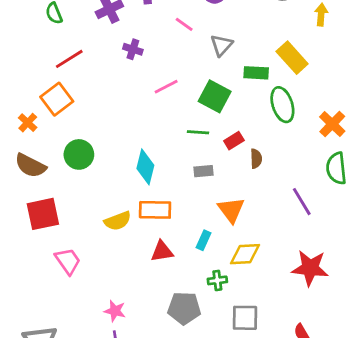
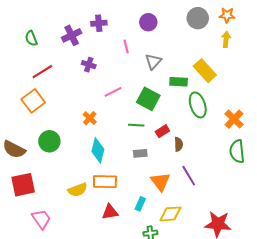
pink line: (184, 24) -> (126, 46), turned 40
orange cross: (28, 123) -> (90, 118), moved
purple line: (302, 202) -> (189, 176), moved

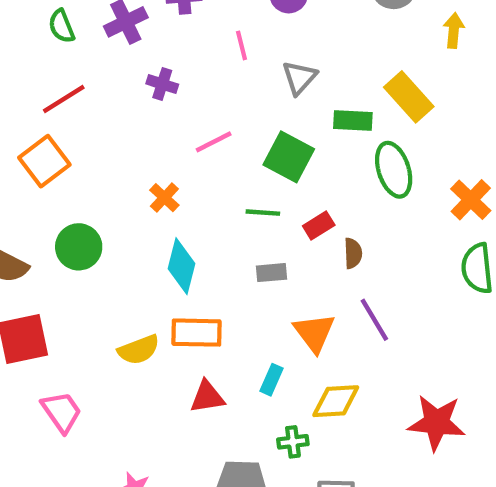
green semicircle: (31, 38) -> (62, 26), moved

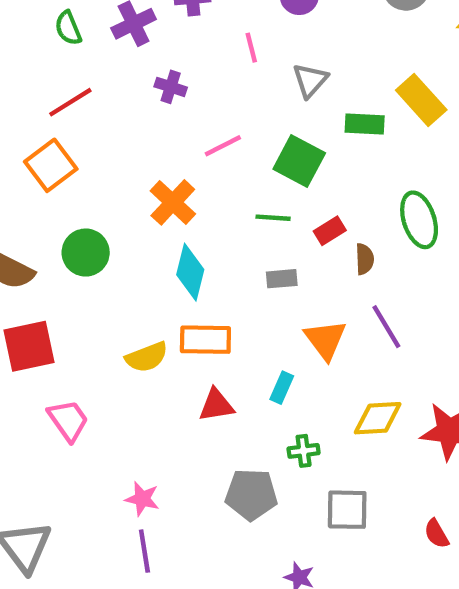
green ellipse: (394, 170) -> (419, 220), moved
orange cross: (164, 198) -> (173, 202), size x1.5
yellow diamond: (336, 401) -> (378, 418), moved

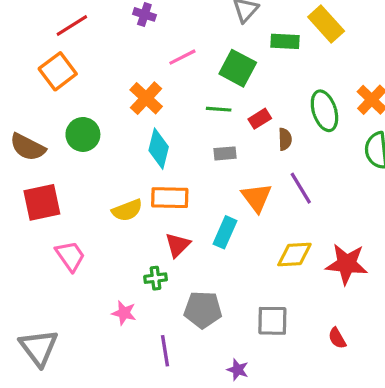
cyan rectangle: (282, 388) -> (225, 232), size x1.4
red triangle: (216, 405) -> (178, 245), turned -36
green cross: (304, 451) -> (156, 278), moved
purple line: (144, 551) -> (165, 351), moved

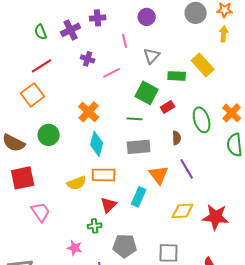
pink line: (182, 57) -> (112, 73), moved
red rectangle: (260, 119) -> (168, 107), moved
gray rectangle: (225, 153) -> (139, 147), size x1.6

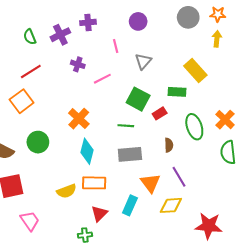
green rectangle: (177, 76) -> (177, 92), moved
yellow diamond: (183, 211) -> (171, 205), moved

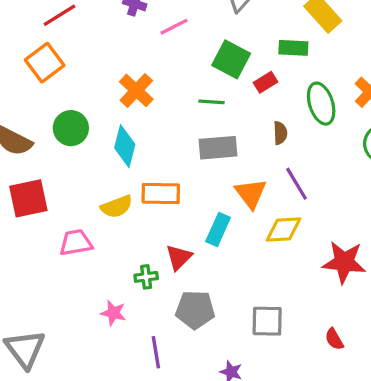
cyan diamond: (87, 151) -> (125, 146), moved
red triangle: (99, 214) -> (179, 257), moved
pink trapezoid: (30, 221) -> (76, 243), moved, turned -65

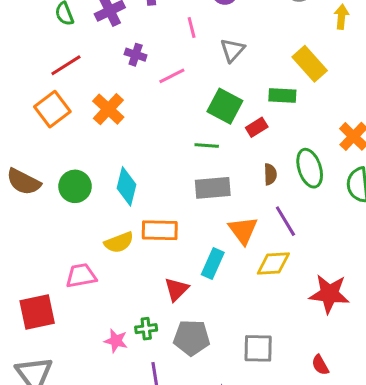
orange cross: (136, 90) -> (108, 109), moved
green ellipse: (321, 104) -> (310, 168), moved
green circle: (71, 128) -> (75, 186), moved
red square: (28, 198) -> (37, 312), moved
green cross: (146, 277) -> (146, 329), moved

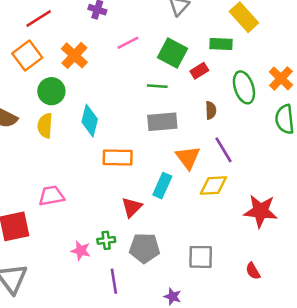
pink line: (172, 76) -> (128, 43), moved
green ellipse: (310, 168) -> (244, 87), moved
green circle: (75, 186) -> (51, 91), moved
yellow semicircle: (119, 242) -> (45, 126), moved, turned 115

